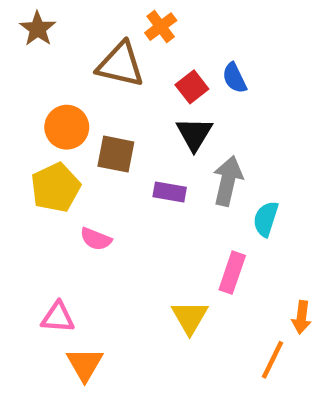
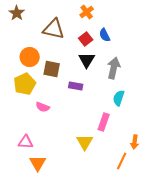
orange cross: (161, 27) -> (87, 12), moved
gray arrow: (228, 181) -> (114, 68), moved

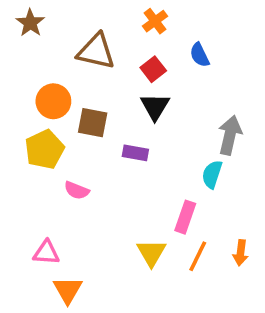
blue semicircle: (105, 35) -> (200, 55), moved
gray arrow: (114, 68) -> (230, 135), moved
orange line: (122, 161) -> (198, 256), moved

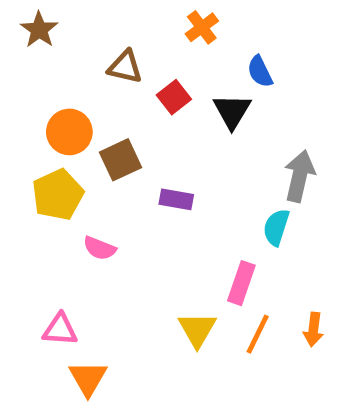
brown triangle: (96, 51) -> (125, 67), size x0.7
red square: (153, 69) -> (174, 97), moved
black triangle: (155, 107) -> (232, 111), moved
brown square: (93, 123) -> (120, 160), turned -36

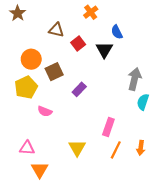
purple rectangle: (176, 199) -> (79, 89), turned -56
cyan semicircle: (276, 227) -> (143, 102), moved
yellow triangle: (197, 330) -> (77, 148), moved

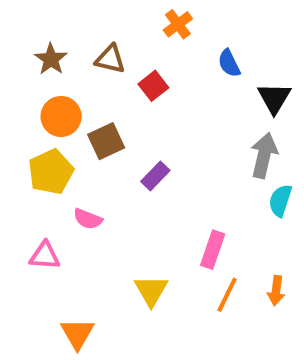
brown star: (18, 13) -> (51, 59), moved
black triangle: (104, 50) -> (274, 98), moved
pink triangle: (27, 148) -> (45, 256), moved

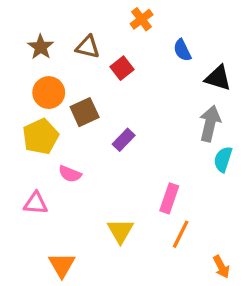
black triangle: (274, 98) -> (218, 78), turned -44
orange arrow: (276, 291) -> (221, 267), moved, turned -35

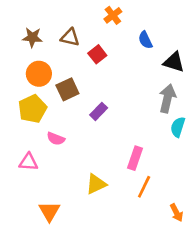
brown star: (41, 47) -> (32, 37), turned -30
yellow triangle: (120, 231) -> (96, 184), turned 35

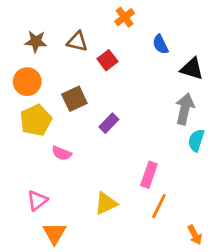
orange circle: (39, 74) -> (27, 82), moved
pink triangle: (29, 162) -> (37, 200), moved, turned -42

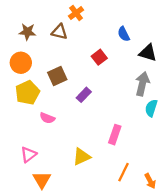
orange cross: (125, 17) -> (76, 13), moved
red square: (107, 60) -> (99, 57), moved
orange line: (159, 206) -> (124, 172), moved

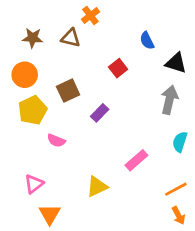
cyan semicircle: (151, 108) -> (180, 142), moved
pink rectangle: (115, 135) -> (136, 160), turned 30
orange line: (124, 172) -> (176, 189), moved, turned 36

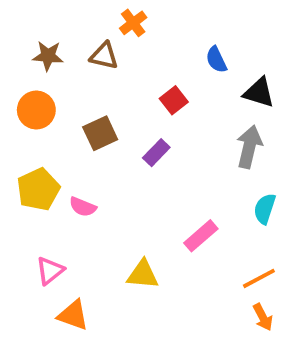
yellow pentagon: (33, 110) -> (38, 189), moved
purple rectangle: (100, 113) -> (156, 153), moved
yellow triangle: (97, 187) -> (143, 275), turned 30
orange triangle: (50, 214) -> (73, 315), turned -40

